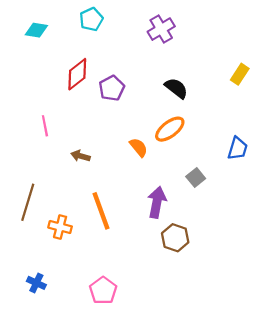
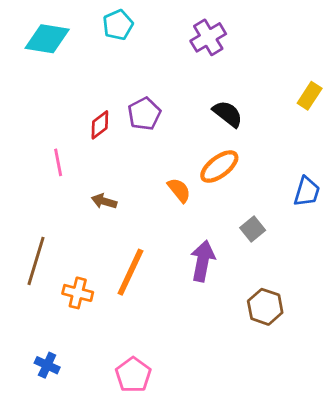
cyan diamond: (36, 30) -> (47, 39), size x1.5
red diamond: (77, 74) -> (100, 125), moved, size x0.7
orange line: (101, 211) -> (130, 272), turned 45
brown hexagon: (175, 238) -> (265, 307), moved

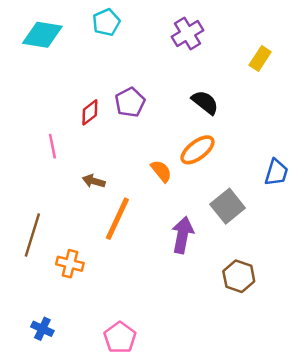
yellow rectangle: (310, 96) -> (260, 59), moved
gray square: (253, 229) -> (228, 206), size x1.5
orange line: (130, 272) -> (117, 219), moved

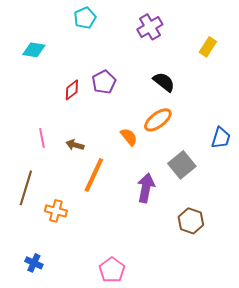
cyan diamond: (42, 35) -> (34, 50), moved, size x0.7
pink line: (52, 146) -> (42, 138), moved
pink pentagon: (120, 338) -> (112, 270), moved

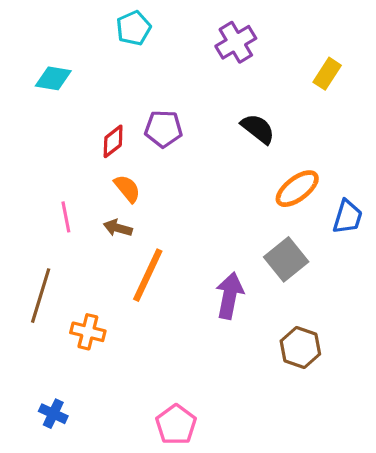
purple pentagon: (104, 82) -> (163, 129), turned 30
orange ellipse: (158, 120) -> (297, 189), moved
orange semicircle: (129, 137) -> (127, 189), moved

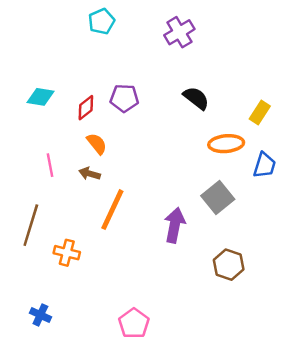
yellow rectangle: (327, 74) -> (260, 112), moved
cyan diamond: (53, 78) -> (40, 97), moved
orange ellipse: (297, 189) -> (226, 144), turned 32

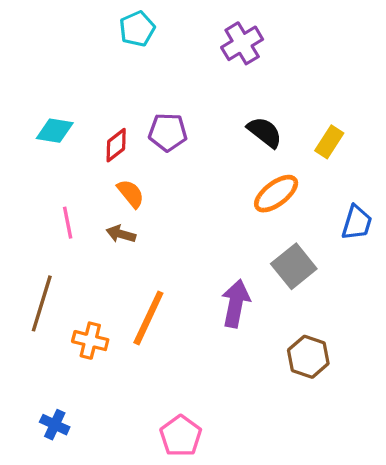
yellow rectangle: (260, 112) -> (329, 142), moved
orange ellipse: (226, 144) -> (276, 194), moved, turned -32
orange line: (112, 210) -> (148, 318), moved

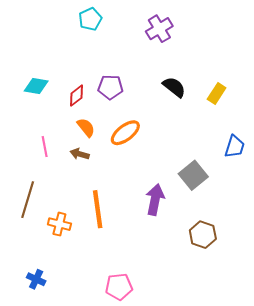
orange ellipse: (276, 194) -> (125, 133), moved
orange line: (148, 318) -> (98, 209), turned -33
pink pentagon: (181, 436) -> (119, 287), turned 30

